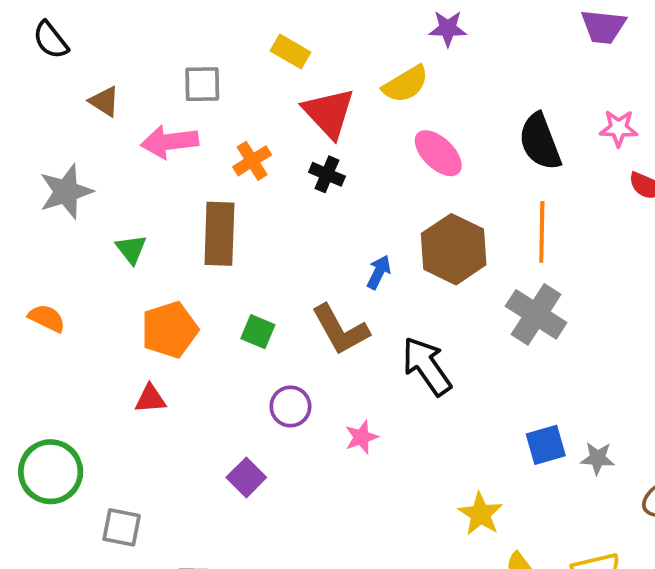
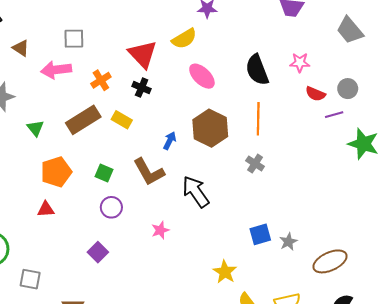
yellow rectangle: (290, 51) -> (122, 120), moved
brown rectangle: (219, 234) -> (83, 120), turned 56
gray cross: (536, 314) -> (255, 164), size x0.6
purple circle: (290, 406) -> (111, 207), moved
gray star: (597, 458) -> (288, 242), turned -30

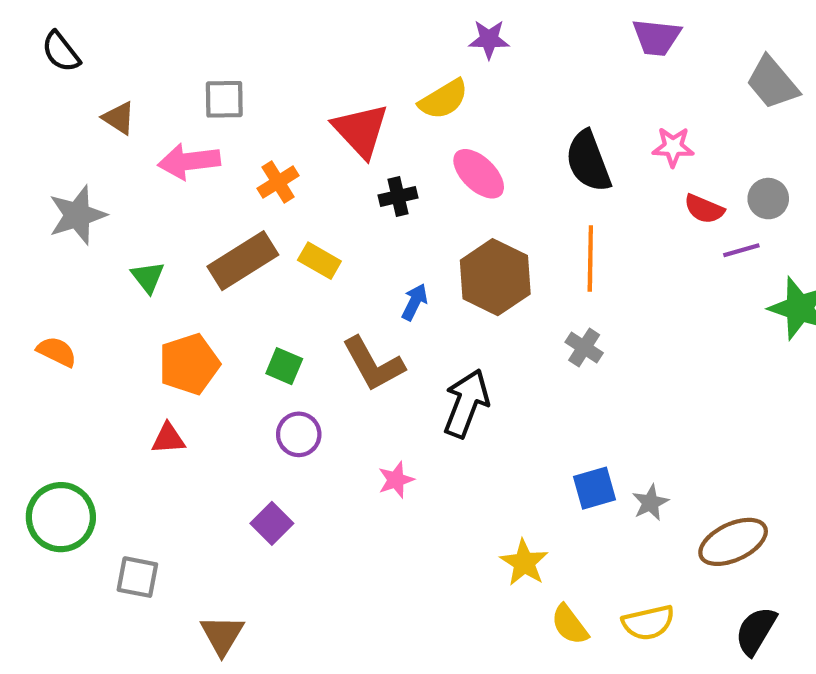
black cross: (142, 88) -> (398, 196), moved, turned -36
black arrow: (196, 192) -> (466, 403), turned 56

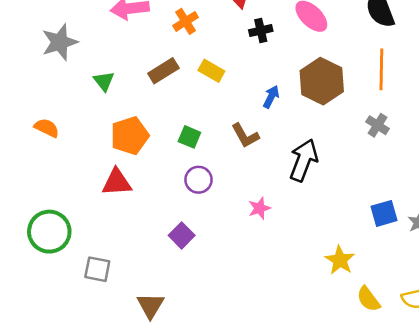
brown rectangle: (243, 261) -> (163, 71), size x0.7
brown L-shape: (373, 364) -> (245, 136), size x0.7
red triangle: (168, 438) -> (117, 182), size x1.4

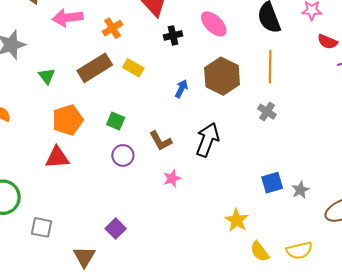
brown rectangle: (163, 71) -> (95, 68), size x1.4
brown L-shape: (245, 136) -> (160, 141), moved
purple square: (182, 235) -> (116, 229), moved

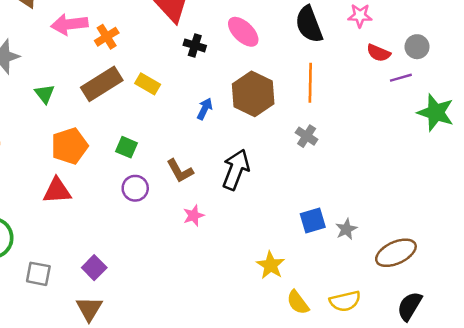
orange cross: (112, 28) -> (107, 37), moved
black cross: (173, 35) -> (195, 45), turned 30
purple square: (116, 229) -> (94, 268), moved

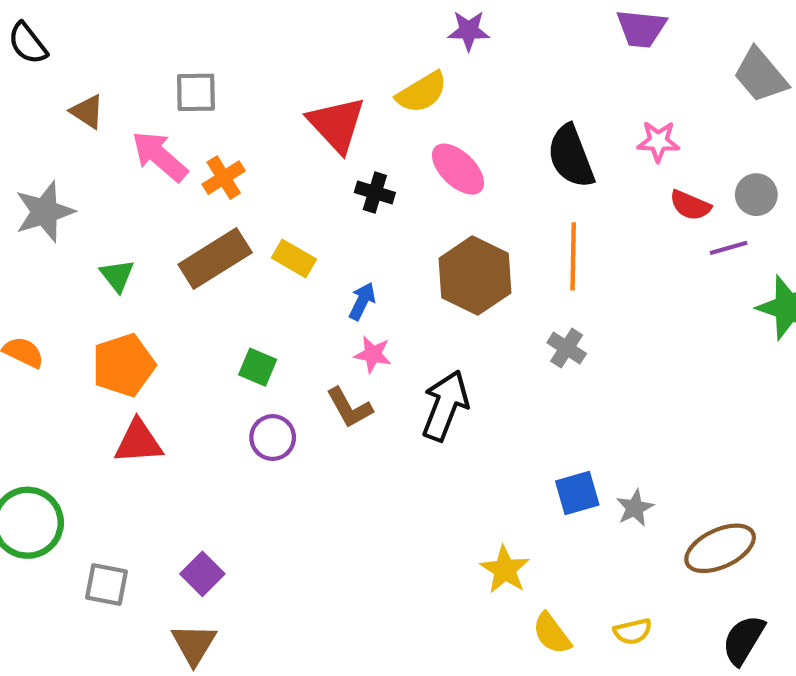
pink arrow: (69, 24) -> (160, 156), turned 48
blue arrow: (205, 109) -> (362, 301), moved
orange pentagon: (69, 146) -> (123, 365), moved
pink star: (194, 216) -> (373, 354), moved, turned 30
yellow semicircle: (345, 301) -> (633, 631), size x0.7

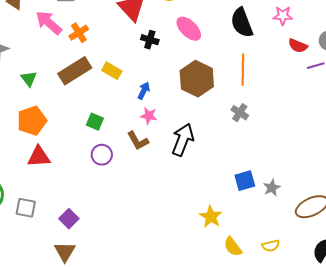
gray square: (106, 585) -> (26, 208), moved

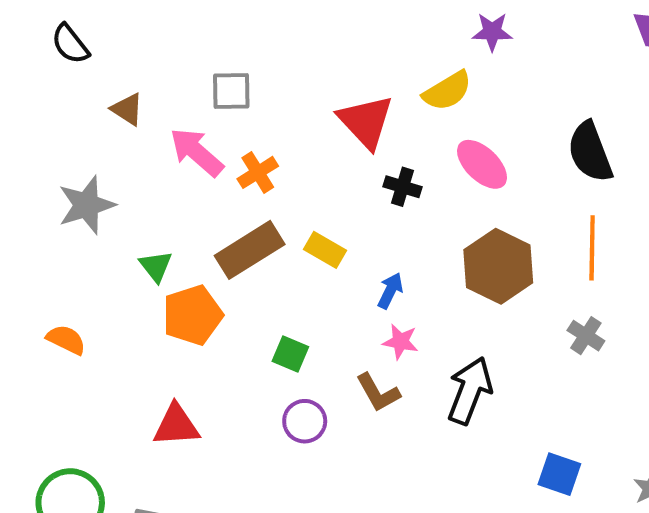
orange pentagon: (32, 121) -> (193, 315), moved
blue square: (245, 181) -> (559, 474), moved, turned 35

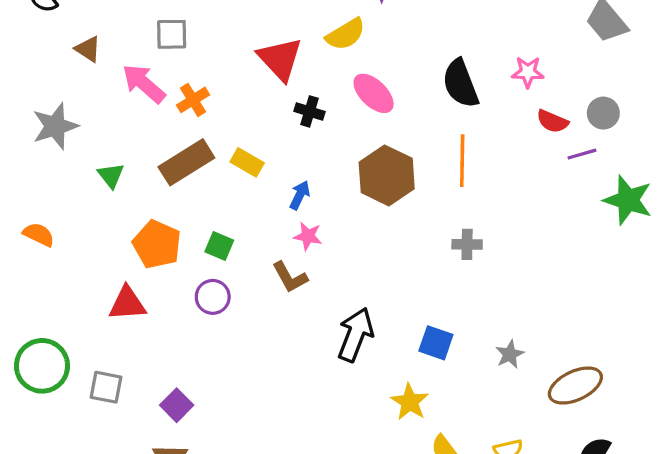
orange pentagon: (193, 315) -> (157, 244), moved, turned -30
gray cross: (586, 336) -> (467, 244), moved, turned -32
black arrow: (470, 391) -> (355, 335), moved
purple circle: (305, 421) -> (213, 297), moved

